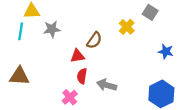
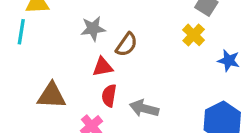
yellow cross: (127, 27) -> (194, 35), moved
gray star: (52, 29) -> (93, 29), moved
brown triangle: (19, 76) -> (52, 96), moved

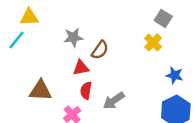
cyan line: (21, 32) -> (16, 40), turned 30
blue star: (229, 61) -> (175, 75), moved
gray arrow: (144, 108) -> (114, 101), turned -50

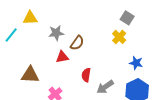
yellow triangle: (29, 17) -> (30, 18), moved
red semicircle: (86, 91) -> (86, 75), moved
gray arrow: (114, 101) -> (105, 87), moved

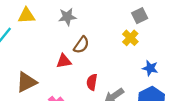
gray square: (127, 18) -> (140, 16), turned 32
gray star: (56, 33) -> (67, 17), moved
brown triangle: (30, 75) -> (26, 82), turned -30

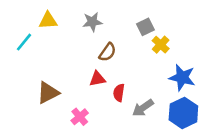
gray square: (140, 16) -> (145, 27), moved
red triangle: (64, 61) -> (97, 79), moved
blue star: (150, 68) -> (182, 77), size x1.5

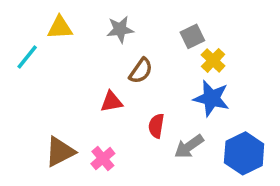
blue star: (182, 77) -> (211, 98), moved
red triangle: (97, 79) -> (112, 102), moved
brown triangle: (48, 93) -> (60, 152), moved

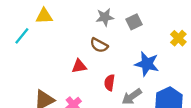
gray star: (120, 29) -> (105, 17), moved
yellow cross: (213, 60) -> (178, 38), moved
brown semicircle: (141, 71) -> (99, 45), turned 84

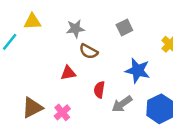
gray star: (105, 17) -> (75, 29), moved

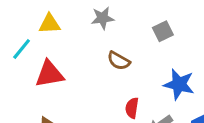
gray star: (75, 29) -> (103, 18), moved
red triangle: (68, 73) -> (50, 74), moved, size x1.5

